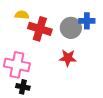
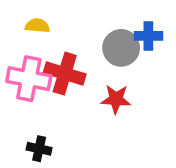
red cross: (40, 29) -> (65, 74), moved
pink cross: (17, 65) -> (29, 79), moved

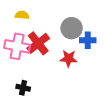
blue cross: (148, 36) -> (88, 40), moved
red cross: (65, 74) -> (38, 43), turned 35

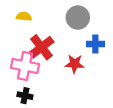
gray circle: (72, 28) -> (78, 18), moved
pink cross: (17, 46) -> (25, 66), moved

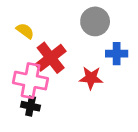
yellow semicircle: (24, 16) -> (25, 31), moved, turned 32
black cross: (25, 96) -> (31, 106), moved

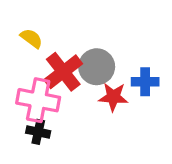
gray circle: (95, 21) -> (97, 67), moved
blue cross: (117, 54) -> (145, 82), moved

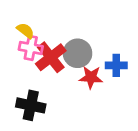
pink cross: (38, 100) -> (31, 48), moved, size x0.7
black cross: (38, 132) -> (31, 105), size x1.5

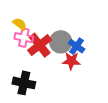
blue cross: (116, 65) -> (77, 46), moved, turned 35

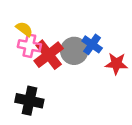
blue cross: (77, 46) -> (92, 44), moved
red star: (71, 61) -> (116, 64), moved

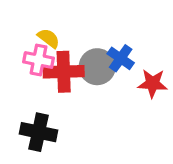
yellow semicircle: (24, 29) -> (49, 38), moved
red cross: (49, 55) -> (64, 72), turned 36

